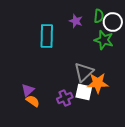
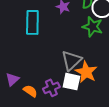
orange star: (98, 83) -> (86, 72), turned 30
orange semicircle: (33, 101) -> (30, 91), moved

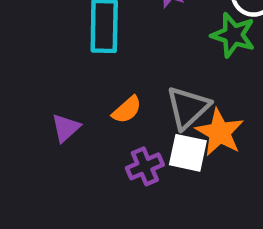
purple triangle: (12, 79) -> (66, 128), moved
orange semicircle: (30, 91) -> (127, 110), moved, turned 104

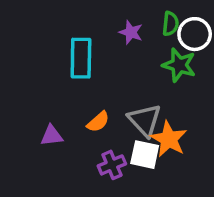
gray triangle: (188, 108) -> (145, 120), turned -30
purple triangle: (66, 128) -> (52, 136), turned 35

